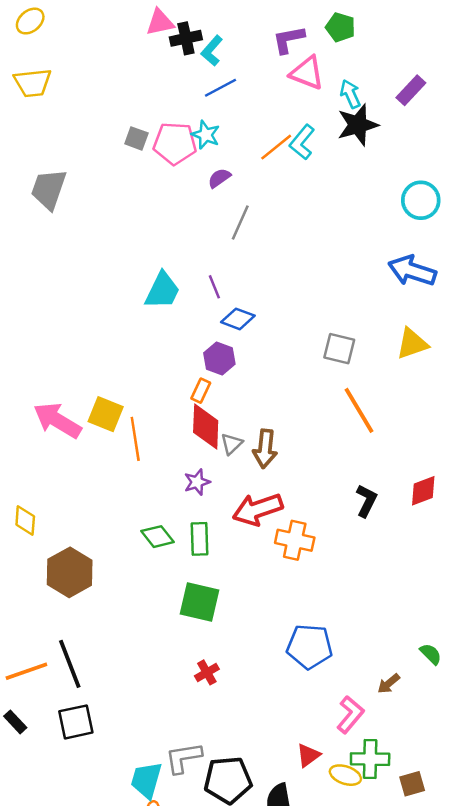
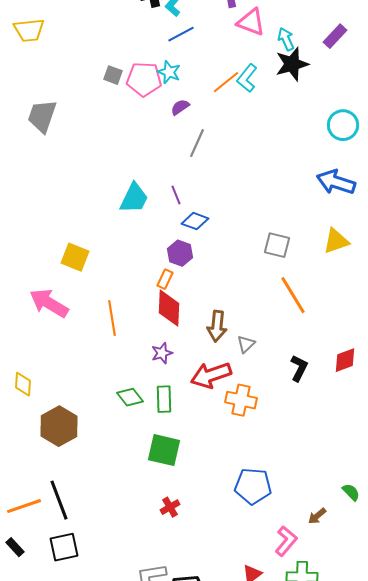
yellow square: (106, 414) -> (75, 257), moved
gray triangle: (232, 444) -> (246, 344), moved

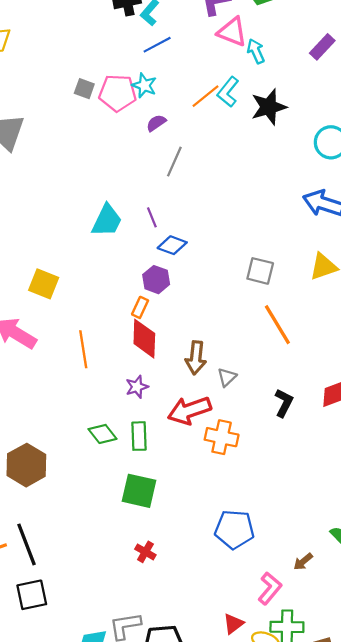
cyan arrow: (286, 39) -> (256, 51), moved
black star: (292, 64) -> (269, 107), moved
red cross: (170, 507) -> (145, 552), turned -30

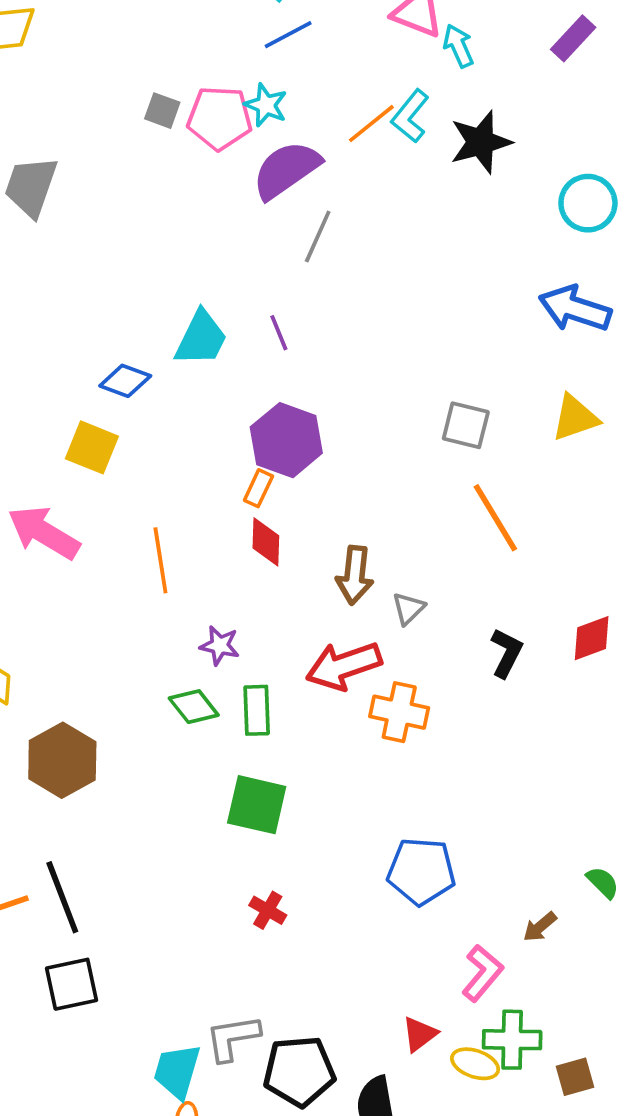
purple semicircle: (156, 123) -> (286, 170), size x2.0
blue diamond: (172, 245) -> (125, 381), moved
purple hexagon: (156, 280) -> (286, 440), size x1.5
red diamond: (144, 339) -> (266, 542), size x0.7
purple star: (137, 387) -> (220, 645), moved, turned 30

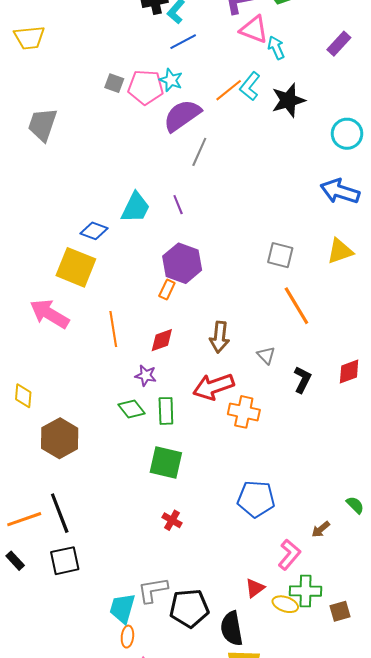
yellow square: (92, 447) -> (76, 267), size x1.4
red diamond: (266, 542) -> (162, 340), moved, turned 68
gray triangle: (408, 608) -> (266, 355), moved, turned -30

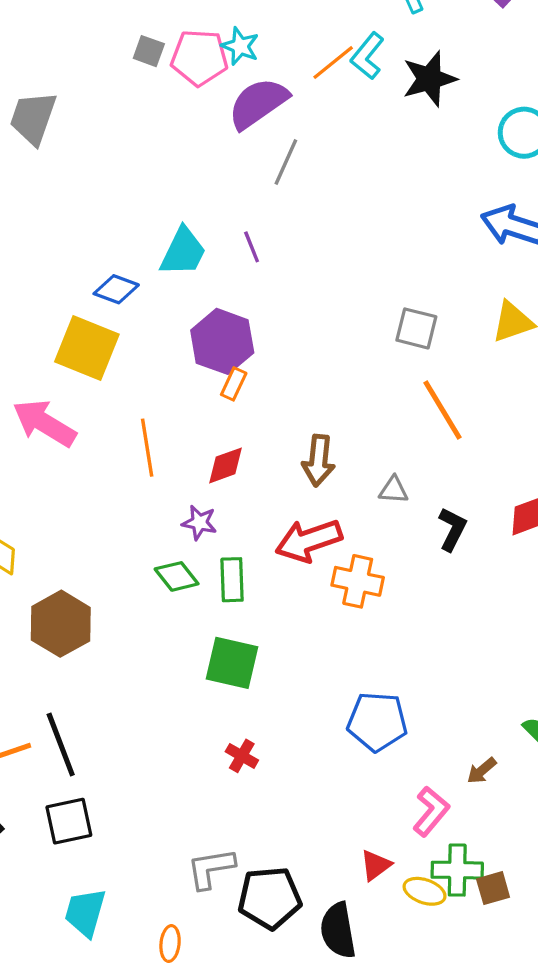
purple hexagon: (182, 263) -> (222, 341), moved
gray triangle: (266, 355) -> (394, 490), turned -42
cyan trapezoid: (122, 608) -> (85, 913), moved
brown square: (340, 611) -> (493, 888), moved

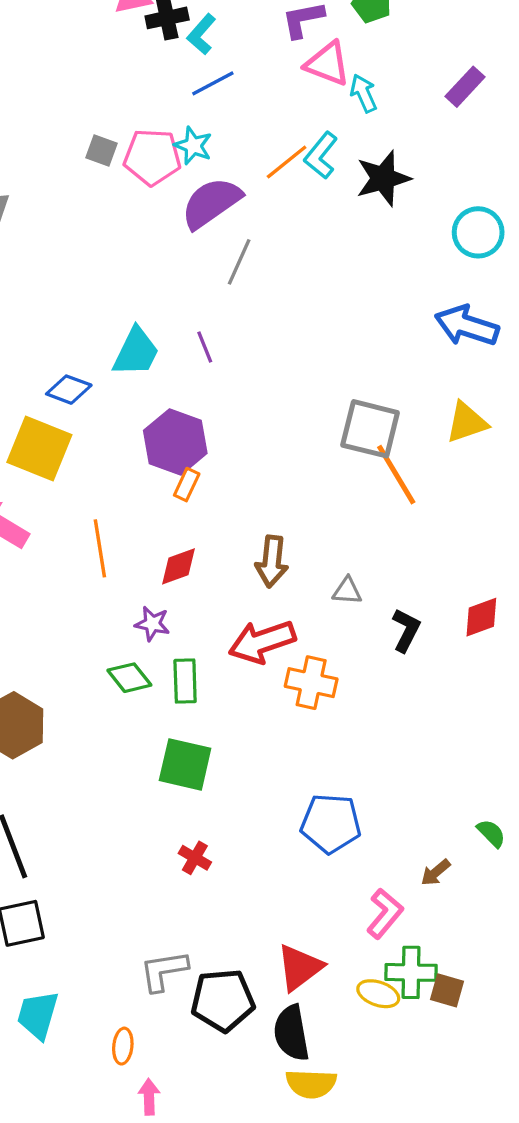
gray square: (416, 328) -> (370, 429), size x1.4
orange line: (442, 410) -> (396, 475), moved
red triangle: (376, 865) -> (300, 967), moved, size x1.5
brown square: (493, 888) -> (447, 990), turned 32

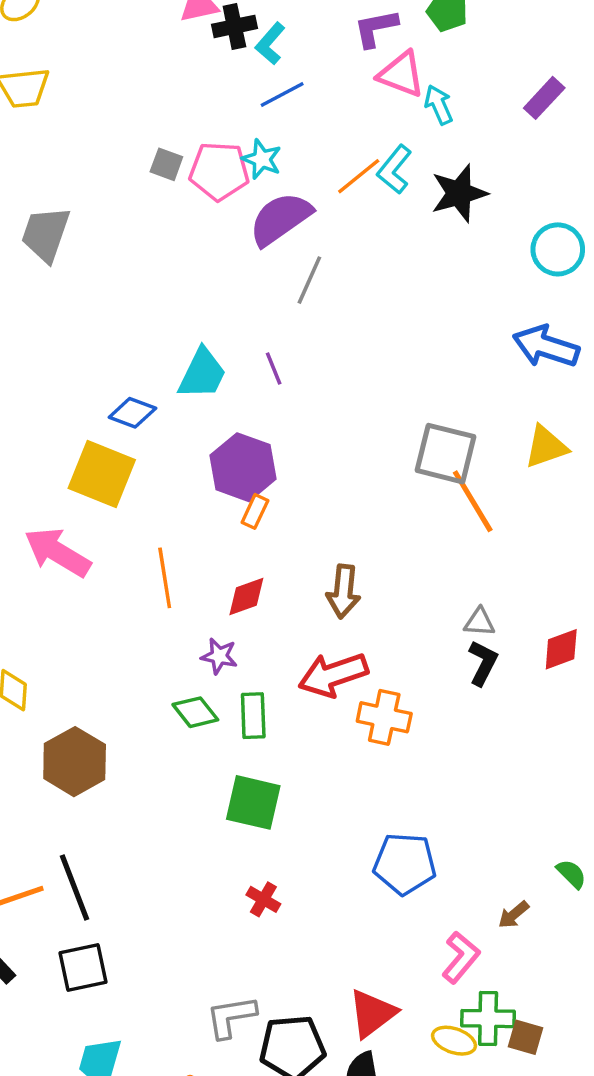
gray triangle: (347, 591) -> (480, 622), moved

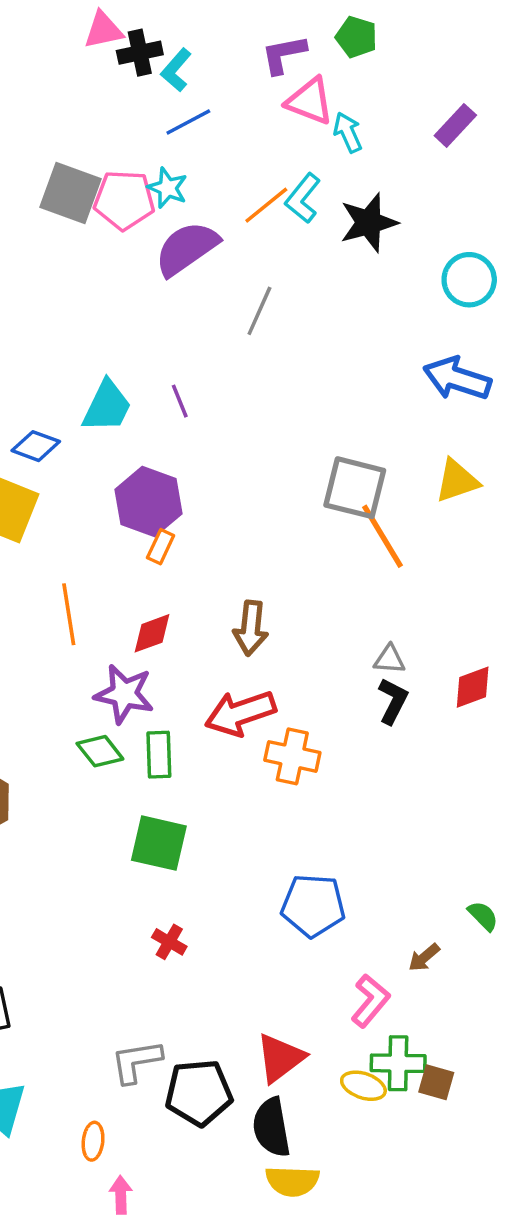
gray square: (166, 164) -> (70, 193), size x1.8
gray line: (309, 280) -> (259, 311), moved
purple star: (219, 656) -> (124, 694), size x1.6

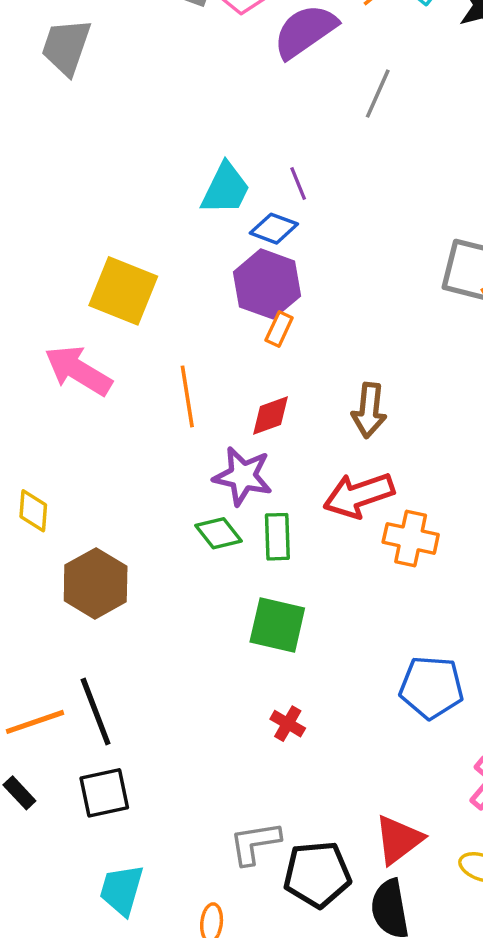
blue diamond: (36, 446) -> (274, 229), moved

